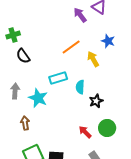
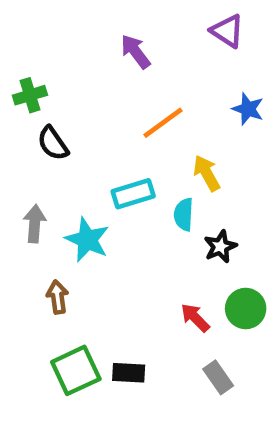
purple arrow: (80, 15) -> (136, 52), moved
yellow arrow: (93, 59) -> (207, 173), moved

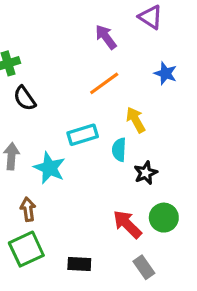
purple arrow: (136, 52) -> (106, 37), moved
red arrow: (195, 318) -> (127, 224), size x1.4
green square: (76, 370) -> (26, 249), moved

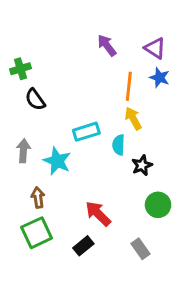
purple triangle: (151, 17) -> (155, 48), moved
orange line: (104, 83) -> (129, 86), moved, turned -48
red arrow: (127, 224) -> (98, 214), moved
black rectangle: (79, 264) -> (83, 246), turned -42

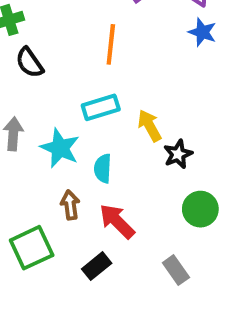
orange line: (129, 86) -> (111, 44), moved
yellow arrow: (133, 119) -> (149, 126), moved
cyan semicircle: (119, 145) -> (103, 168), moved
brown arrow: (38, 198) -> (70, 205), moved

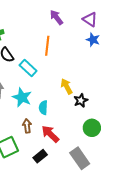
cyan rectangle: (101, 107) -> (28, 68), moved, turned 60
gray rectangle: (176, 270) -> (80, 158), size x1.5

